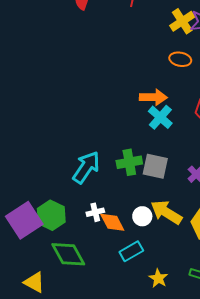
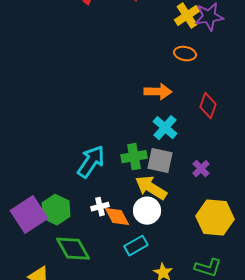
cyan cross: (160, 117) -> (165, 128), moved
yellow arrow: (166, 212) -> (151, 188), moved
white circle: (142, 216) -> (147, 211), size x1.4

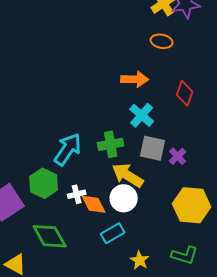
gray square: (160, 161) -> (153, 148), moved
green hexagon: (56, 210) -> (44, 183), moved

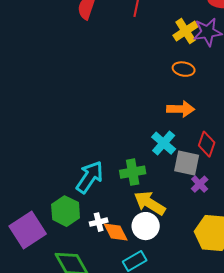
orange arrow: (135, 79) -> (181, 109), moved
red diamond: (185, 93) -> (207, 144), moved
gray square: (153, 148) -> (187, 163), moved

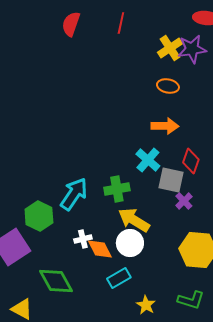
green hexagon: (66, 211) -> (39, 216), moved

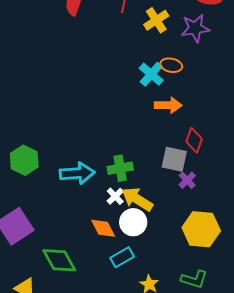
yellow cross: (170, 48) -> (156, 20), moved
cyan cross: (148, 160) -> (151, 74), moved
cyan arrow: (74, 194) -> (77, 173), turned 52
green hexagon: (39, 216) -> (24, 160), moved
white cross: (83, 239) -> (115, 196), moved, turned -30

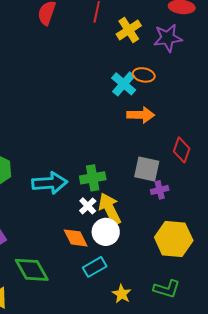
red diamond: (194, 140) -> (182, 150), moved
purple cross: (187, 180) -> (160, 190), turned 30
yellow arrow: (137, 199) -> (110, 209), turned 32

